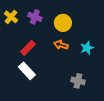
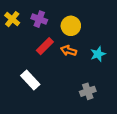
red rectangle: (28, 48) -> (45, 46), moved
gray cross: (78, 81) -> (88, 91), turned -32

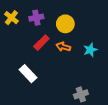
purple cross: (39, 19) -> (36, 18), turned -32
gray cross: (88, 91) -> (81, 94), moved

